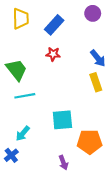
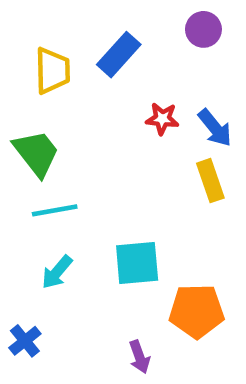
yellow trapezoid: (21, 19) -> (52, 71), moved
red star: (53, 54) -> (162, 119), moved
cyan arrow: (23, 133) -> (57, 272), moved

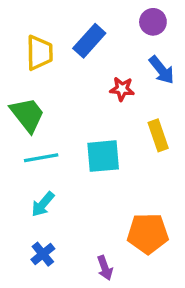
blue arrow: (215, 128) -> (162, 70), moved
cyan square: (137, 263) -> (103, 156), moved
blue cross: (25, 341) -> (43, 254), moved

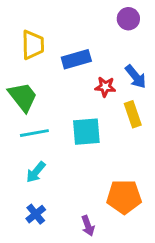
blue rectangle: (89, 41) -> (76, 59), moved, turned 32
blue arrow: (162, 70) -> (136, 77), moved
red star: (122, 89) -> (105, 87), moved

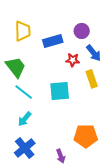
purple circle: (128, 19) -> (82, 31), moved
cyan line: (34, 133) -> (24, 92), turned 48
blue cross: (36, 214) -> (25, 148), size x1.5

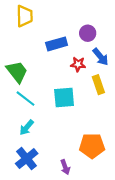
yellow trapezoid: (23, 31) -> (24, 16), moved

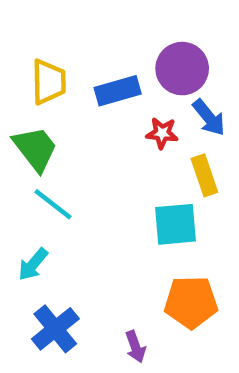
yellow trapezoid: (24, 16) -> (49, 82), moved
purple circle: (88, 33) -> (182, 69), size x1.5
cyan square: (64, 97) -> (175, 224), moved
cyan arrow: (27, 127) -> (33, 264), moved

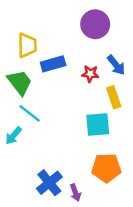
purple circle: (182, 69) -> (95, 24), moved
blue rectangle: (118, 91) -> (53, 64), moved
cyan arrow: (33, 264) -> (13, 136), moved
blue cross: (55, 329) -> (49, 183), moved

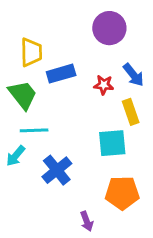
cyan line: (30, 113) -> (34, 130), turned -40
blue cross: (49, 183) -> (57, 170), moved

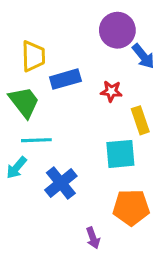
blue arrow: (134, 75) -> (143, 56), moved

